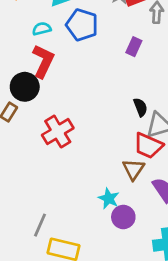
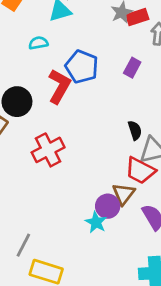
blue pentagon: (82, 25) -> (82, 67), moved
red L-shape: (43, 61) -> (59, 86), moved
purple circle: (123, 217) -> (108, 206), moved

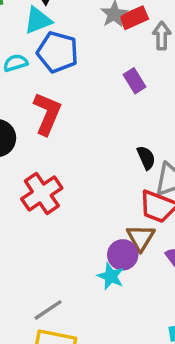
blue pentagon: (82, 67) -> (57, 52), moved
purple rectangle: (132, 68) -> (134, 81), turned -54
gray line: (23, 245) -> (48, 310), moved, turned 35

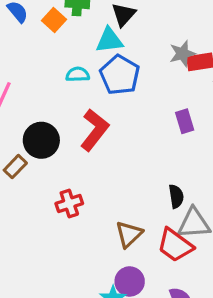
red cross: (42, 193) -> (69, 203), size x0.7
brown triangle: (141, 238) -> (129, 234), moved

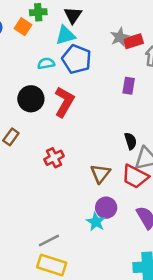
purple rectangle: (185, 121) -> (129, 86), turned 35
black circle: (41, 140) -> (31, 99), moved

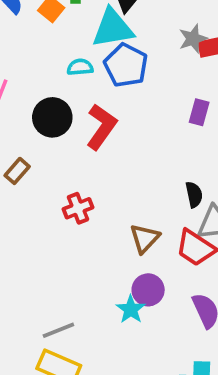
cyan triangle: (65, 35) -> (113, 28), size x1.4

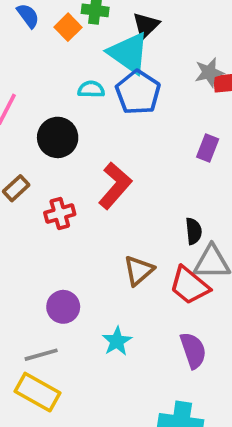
cyan triangle: (113, 28) -> (129, 53), turned 39
red L-shape: (101, 127) -> (115, 186), moved
red cross: (78, 208) -> (60, 214), moved
purple circle: (148, 290) -> (63, 307), moved

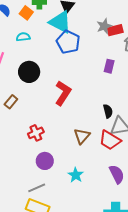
cyan semicircle: (91, 89) -> (23, 37), moved
red cross: (60, 214) -> (36, 133), moved

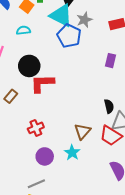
gray star: (104, 26) -> (84, 20), moved
red L-shape: (63, 93) -> (42, 83), moved, turned -125
cyan star: (76, 175) -> (72, 153), moved

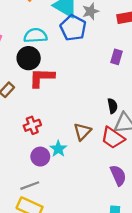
cyan semicircle: (23, 30) -> (35, 36), moved, size x1.5
cyan star: (72, 153) -> (58, 149), moved

